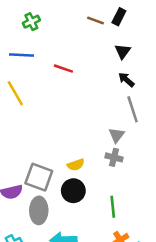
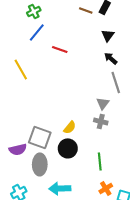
blue line: (22, 55) -> (37, 32), moved, turned -54
yellow semicircle: (76, 165) -> (70, 127), turned -32

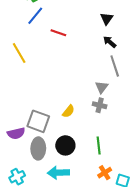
black circle: (68, 148) -> (65, 145), moved

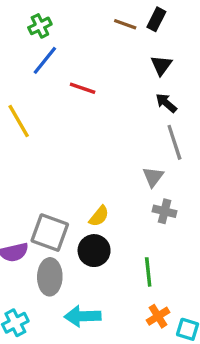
gray cross: (100, 105) -> (165, 211), moved
black circle: (65, 145) -> (94, 251), moved

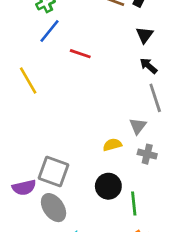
yellow semicircle: (99, 216) -> (112, 145), moved, turned -144
black circle: (94, 251) -> (108, 186), moved
gray ellipse: (50, 277) -> (54, 208), turned -36

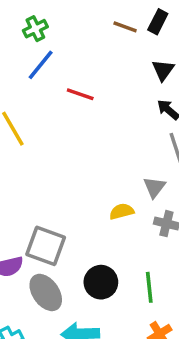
black circle: (108, 186) -> (101, 282), moved

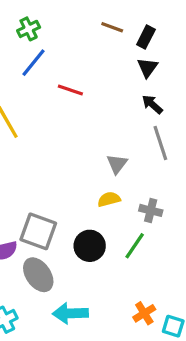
black rectangle: (158, 22) -> (146, 37), moved
gray triangle: (154, 187) -> (117, 164), moved
black circle: (101, 282) -> (90, 246), moved
green line: (149, 287) -> (135, 246), moved, turned 40

